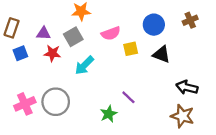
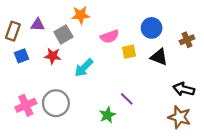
brown cross: (190, 20) -> (187, 40), moved
purple triangle: (44, 33) -> (38, 25), moved
gray square: (73, 37) -> (63, 34), moved

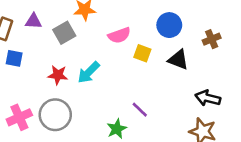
yellow square: (129, 52) -> (142, 53), turned 32
blue square: (21, 56) -> (14, 58), turned 32
red star: (53, 56) -> (58, 75), moved

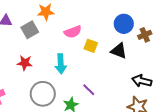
blue circle: (169, 25) -> (124, 24), moved
cyan arrow: (89, 72) -> (61, 64), moved, turned -48
gray circle: (55, 115) -> (43, 94), moved

